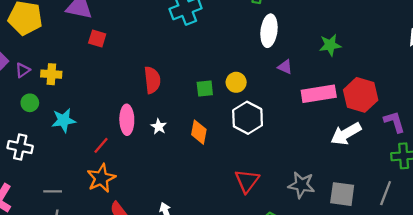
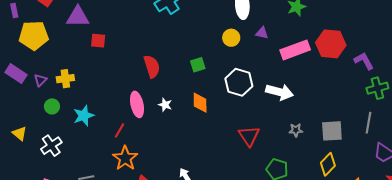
yellow circle: (236, 82) -> (231, 38), moved
white arrow: (346, 134) -> (280, 92), moved, turned -124
white cross: (20, 147) -> (51, 146), turned -35
gray star: (301, 185) -> (296, 130), size x0.6

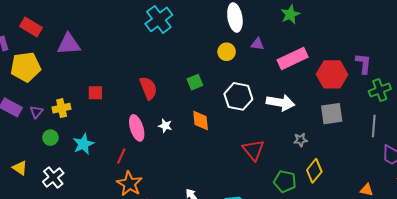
red square: (98, 41) -> (95, 93), moved
red hexagon: (331, 44) -> (332, 74), moved
purple L-shape: (364, 61) -> (363, 64), turned 40
gray square: (332, 131) -> (332, 114), moved
yellow diamond: (328, 164) -> (314, 171), moved

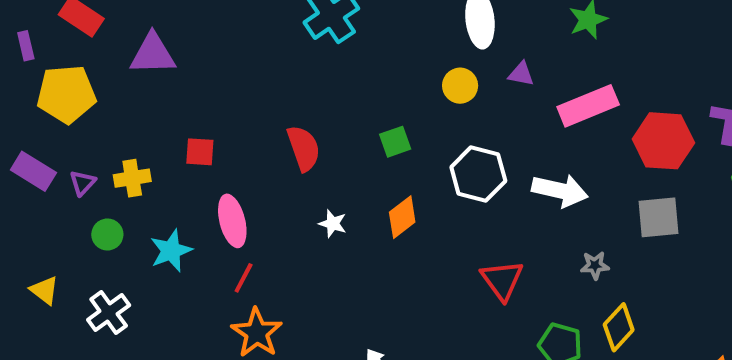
orange diamond: (201, 121) -> (402, 217), turned 55
pink ellipse: (137, 128) -> (232, 221), moved

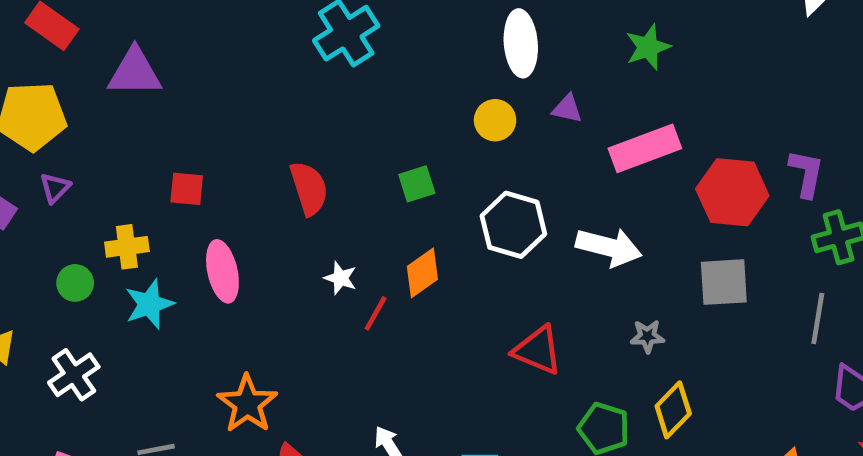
yellow cross: (132, 178) -> (127, 247), moved
purple triangle: (83, 183) -> (55, 188), moved
red line: (244, 278) -> (376, 313), moved
red triangle: (502, 280) -> (538, 350), turned -33

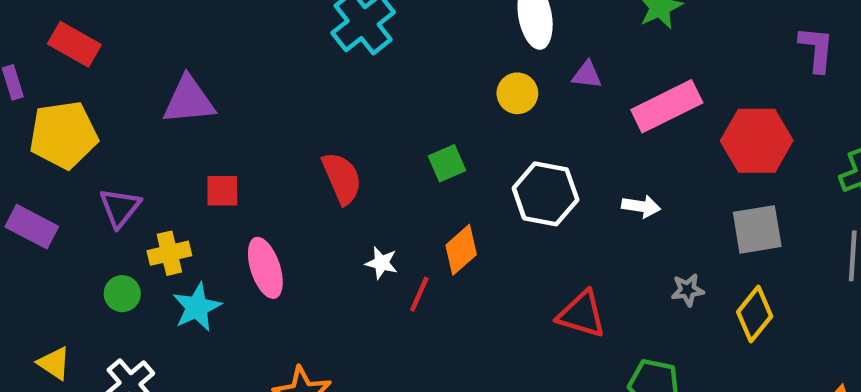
purple triangle: (135, 72) -> (189, 100), moved
purple L-shape: (806, 173) -> (816, 49), moved
purple triangle: (55, 188) -> (120, 208), moved, size x1.4
white arrow: (609, 247) -> (641, 206), size x0.6
yellow diamond: (673, 410) -> (755, 314), moved

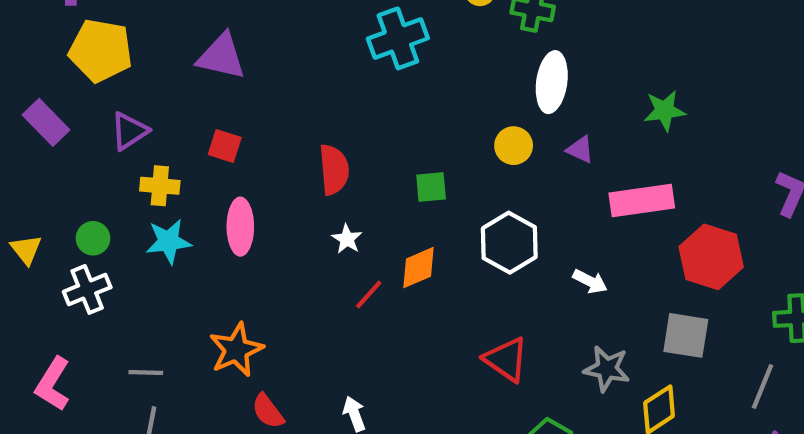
white star: (381, 263) -> (347, 239), moved
gray star: (688, 290) -> (607, 369), size x1.5
green circle: (122, 294) -> (93, 238), moved

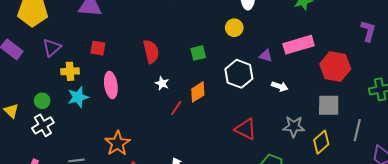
purple triangle: (580, 150) -> (266, 56), moved
gray line: (762, 387) -> (357, 130), moved

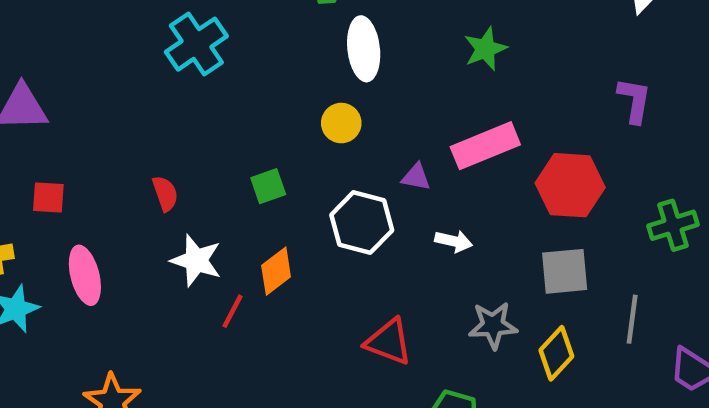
red semicircle: (151, 52) -> (165, 193), size x0.7
white star: (162, 83) -> (196, 260), size x1.6

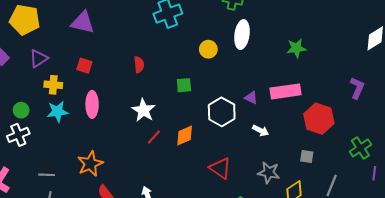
yellow circle: (341, 123) -> (208, 49), moved
red semicircle: (165, 193) -> (139, 65), moved
green cross: (673, 225) -> (360, 148), turned -30
orange diamond: (276, 271) -> (185, 135), moved
gray square: (565, 271) -> (307, 156), size x0.6

